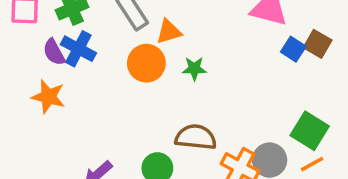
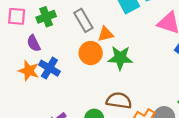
blue cross: (78, 49) -> (49, 68), moved
green star: (194, 69) -> (120, 58), size x1.6

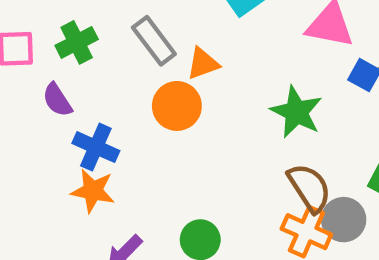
green star: (120, 58) -> (296, 112), moved, turned 30
orange star: (29, 71) -> (93, 191), moved
brown semicircle: (119, 101) -> (309, 188), moved, turned 55

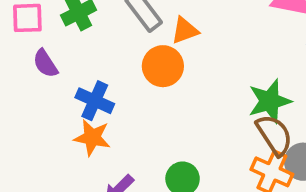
purple semicircle: (57, 100) -> (45, 63), moved
green star: (296, 112) -> (270, 101), moved, turned 30

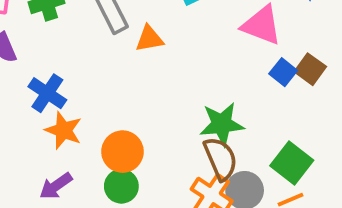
orange circle: (163, 66) -> (122, 152), moved
orange star: (92, 138) -> (63, 130), moved

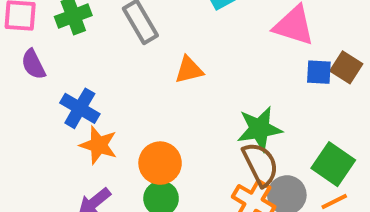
orange triangle: (149, 39) -> (189, 70), moved
blue square: (283, 72) -> (319, 72), turned -32

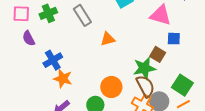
brown square: (346, 67) -> (158, 54), moved
blue cross: (80, 108) -> (53, 60), turned 30
orange circle: (160, 163) -> (111, 87), moved

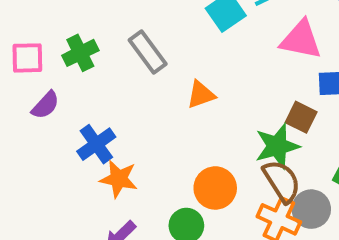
purple semicircle: (29, 38) -> (46, 105), turned -105

